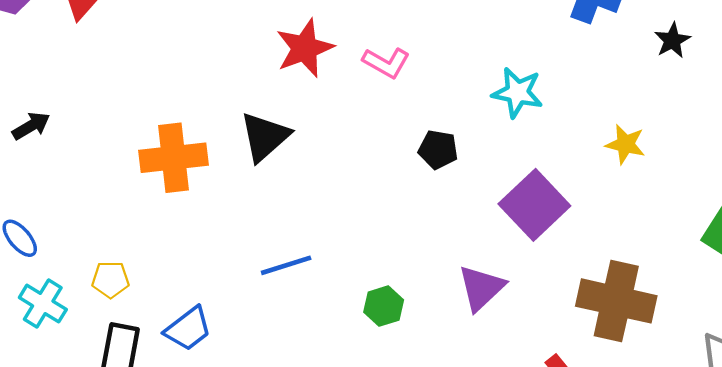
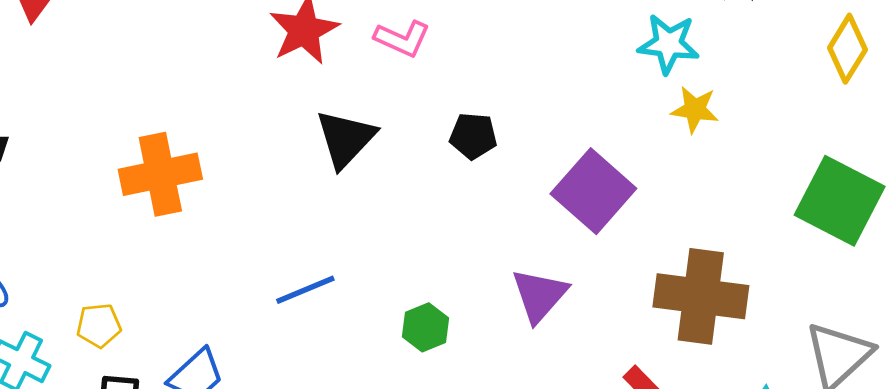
cyan star: (517, 93) -> (669, 44), moved
black triangle: (265, 137) -> (346, 139), moved

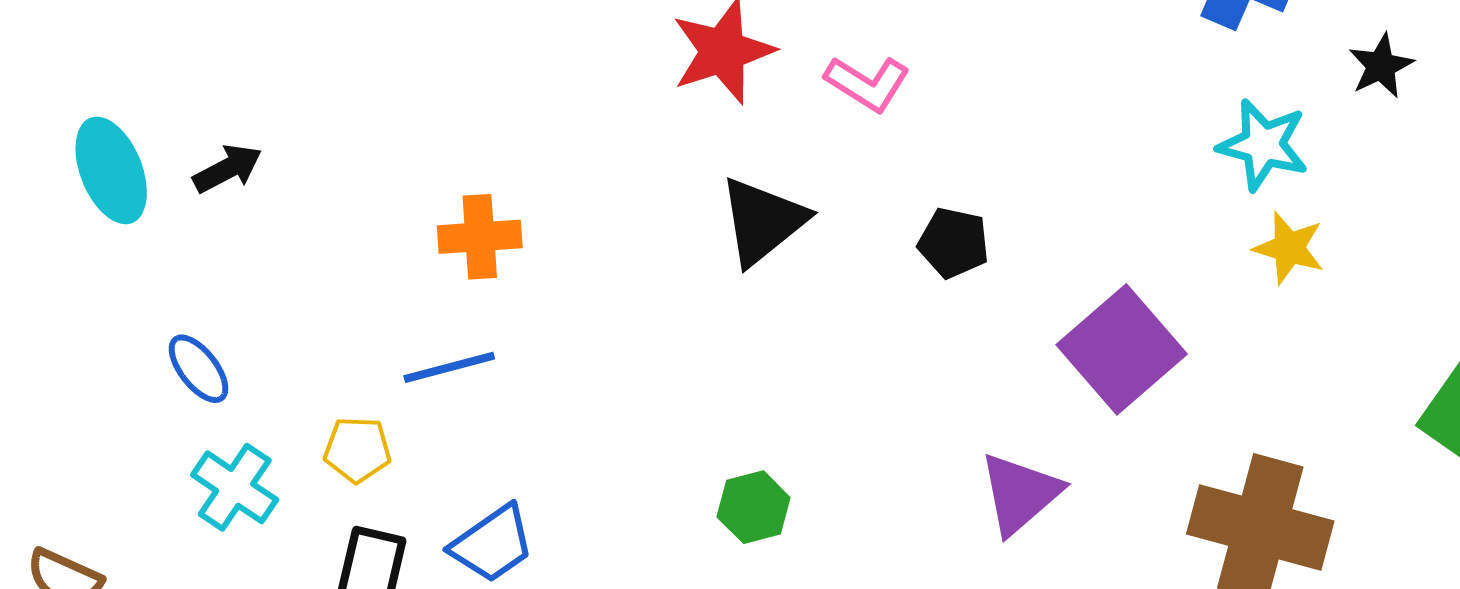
orange cross: (160, 174) -> (480, 237), size x0.7
blue line: (305, 290) -> (449, 367), moved
green hexagon: (425, 327) -> (754, 507), moved

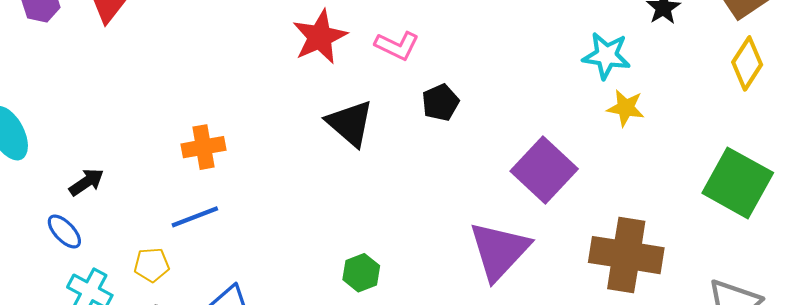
black arrow: (227, 169) -> (86, 182), moved
black triangle: (763, 221) -> (350, 123), turned -34
black pentagon: (954, 243) -> (440, 103), moved, turned -30
purple triangle: (1020, 493) -> (499, 251), size x1.4

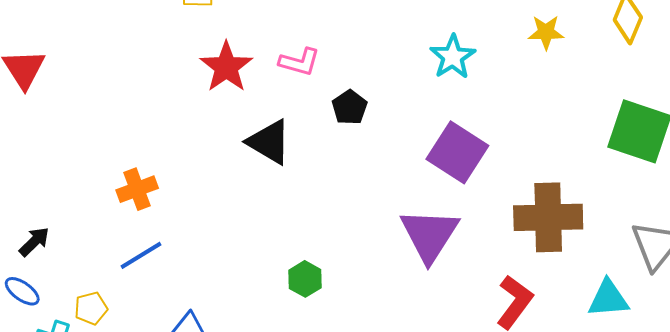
cyan star: (606, 56) -> (453, 57), moved, turned -30
yellow star: (626, 108) -> (546, 32), moved
yellow pentagon: (152, 265) -> (91, 308), moved

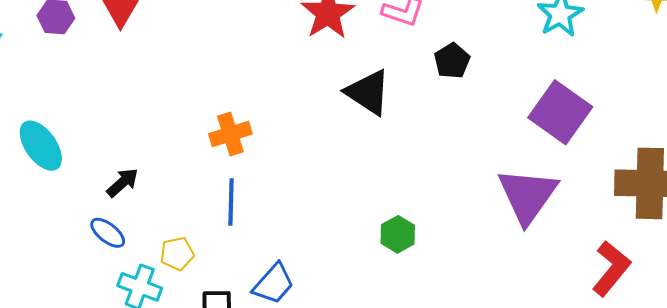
blue line: (141, 255) -> (231, 202), turned -60

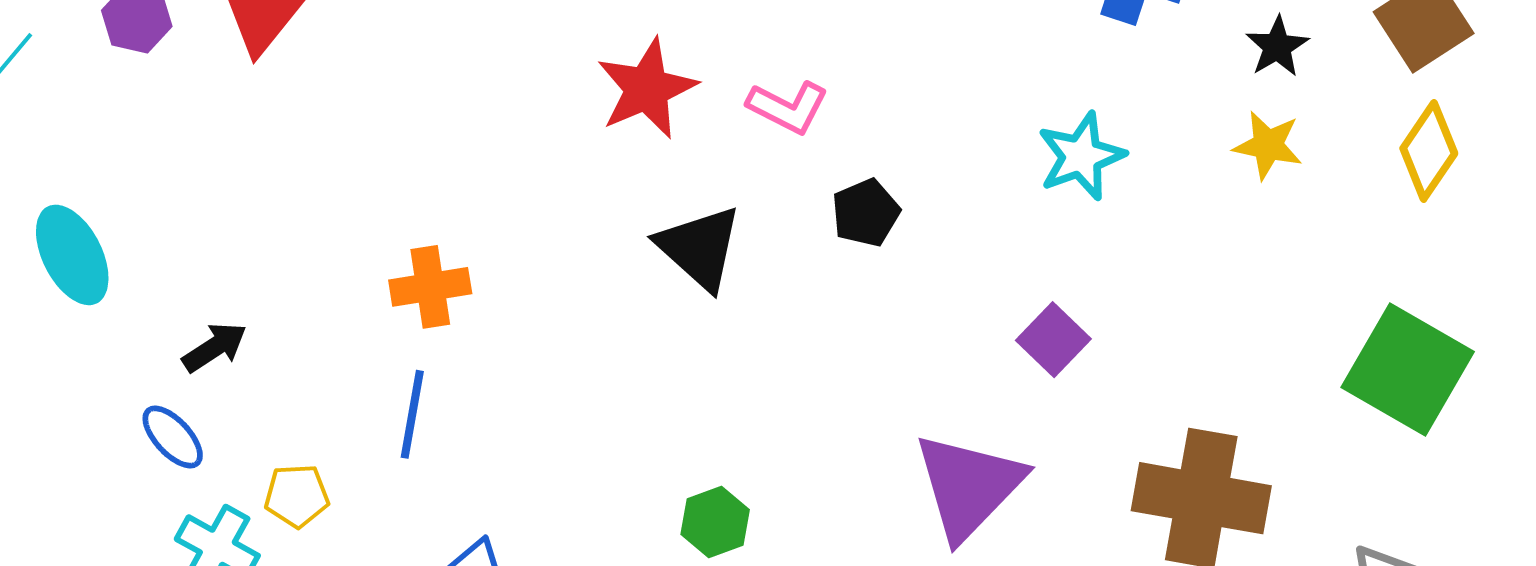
purple square: (560, 112) -> (1053, 340), size x0.6

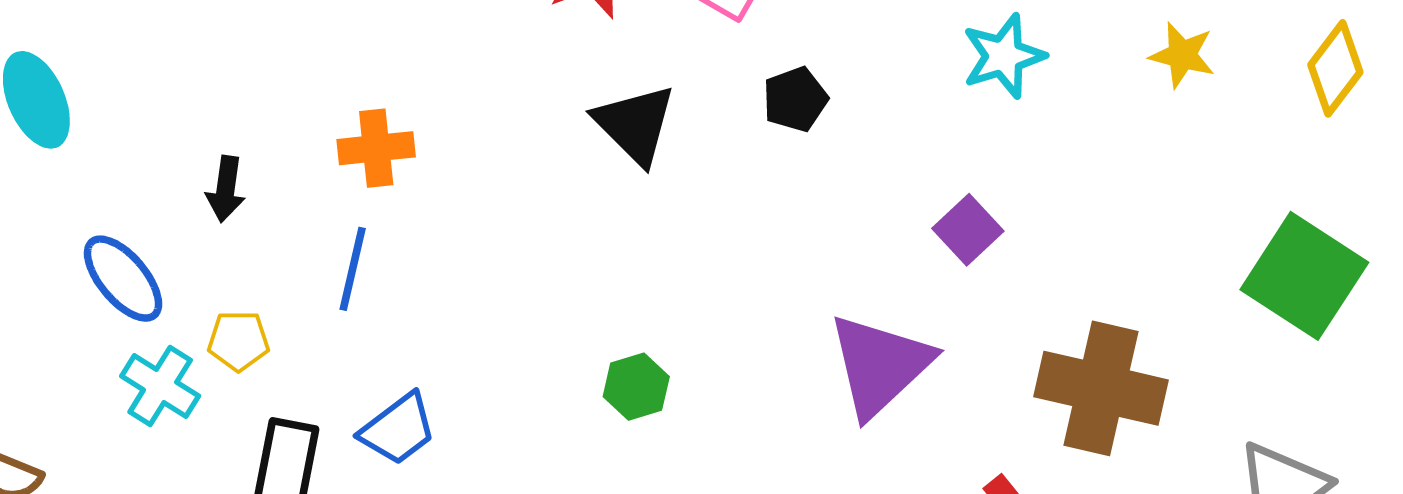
black arrow: (215, 347) -> (226, 189), moved, turned 128
blue ellipse: (173, 437) -> (123, 279), size x1.4

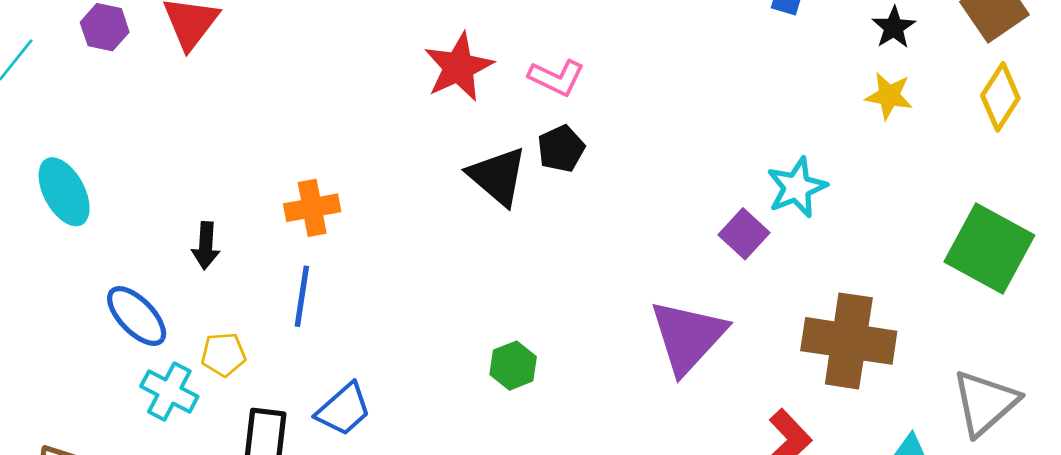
cyan star: (1004, 56) -> (797, 187), moved
black pentagon: (795, 99) -> (561, 149), moved

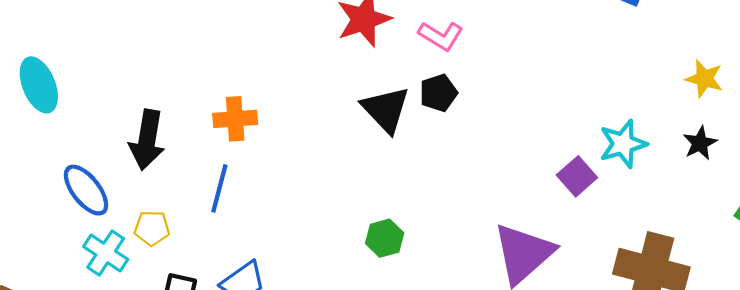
black star: (894, 27) -> (700, 143), moved
black arrow: (206, 246) -> (147, 140), size x1.6
green hexagon: (513, 366) -> (385, 238), moved

